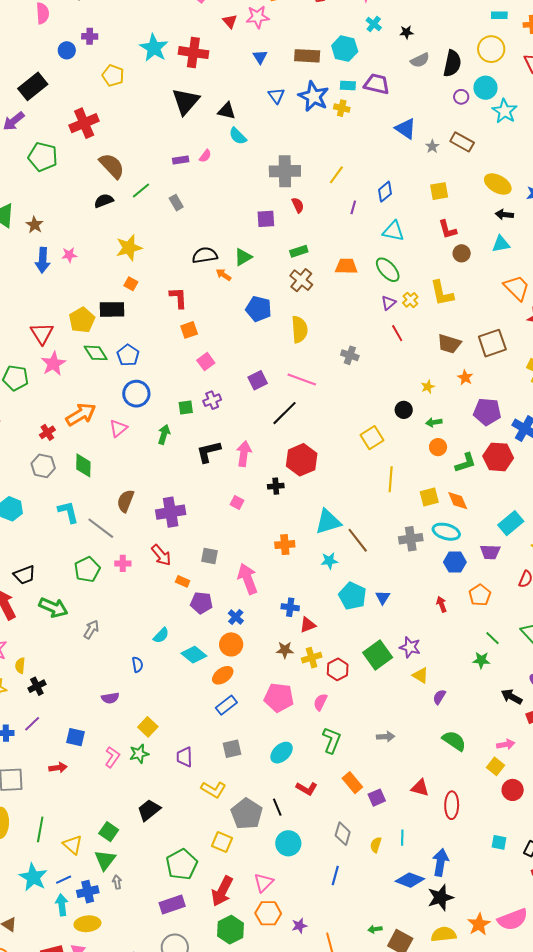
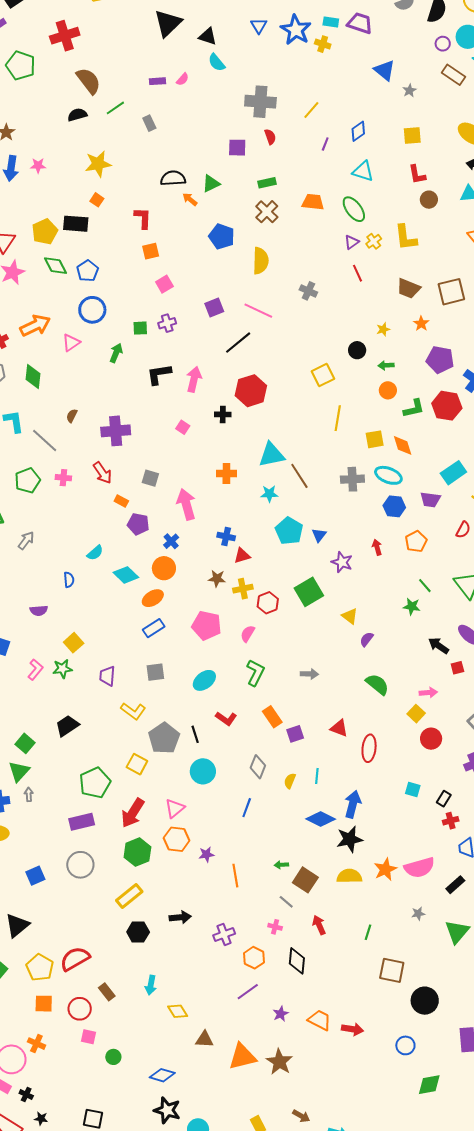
brown rectangle: (462, 142) -> (454, 75), moved
brown semicircle: (125, 501) -> (72, 416), size x0.6
purple star: (410, 647) -> (342, 562), moved

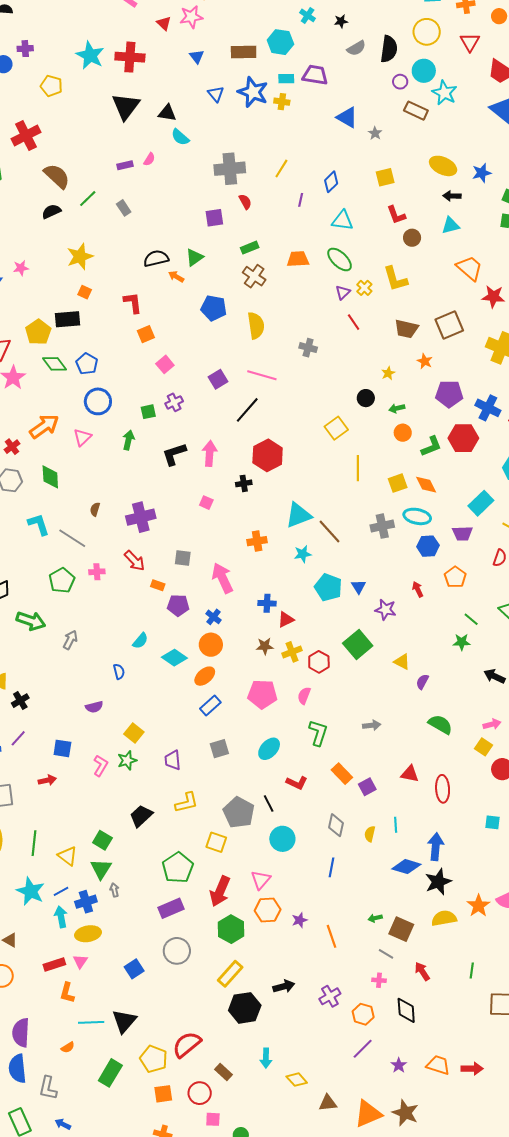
yellow L-shape: (133, 711) -> (187, 803), moved, turned -40
black hexagon: (138, 932) -> (245, 1008), size x1.4

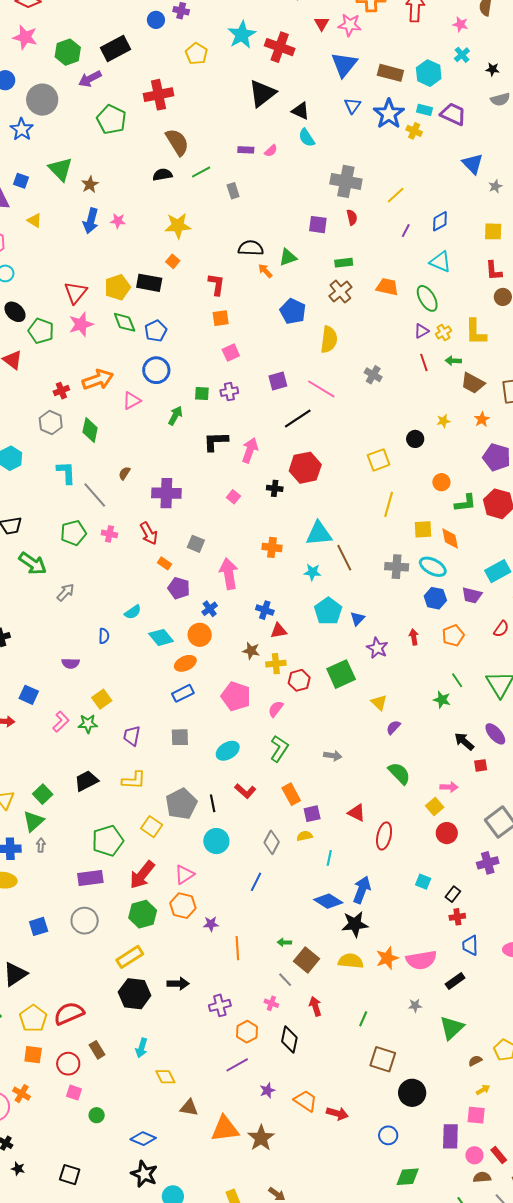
blue triangle: (197, 57) -> (344, 64), size x1.8
green arrow: (397, 408) -> (453, 361), moved
yellow semicircle: (370, 834) -> (305, 836), moved, turned 49

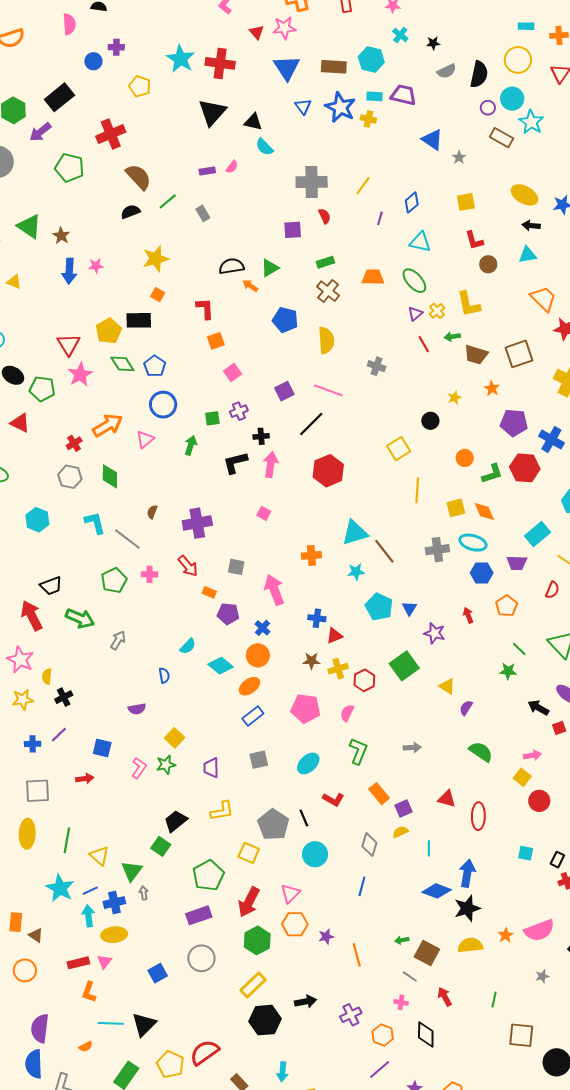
black cross: (275, 488) -> (261, 436), moved
green square: (43, 794) -> (161, 846), moved
orange star: (387, 958) -> (506, 935), size x0.7

